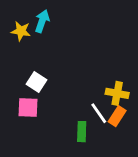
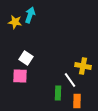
orange rectangle: (117, 116) -> (77, 101), moved, turned -32

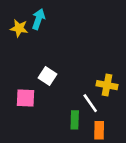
white square: (26, 58) -> (47, 76), moved

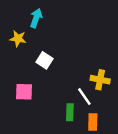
yellow star: (19, 28) -> (18, 39), moved
white square: (47, 76) -> (45, 60), moved

